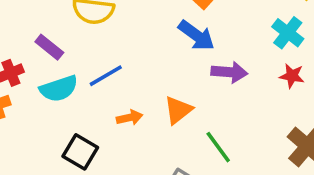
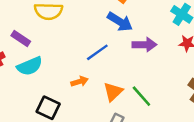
blue line: (106, 76) -> (97, 52), moved
orange triangle: (178, 110) -> (113, 92), moved

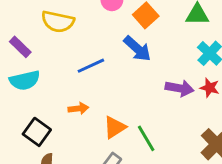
purple arrow: (144, 45) -> (180, 88), moved
blue line: (97, 52) -> (91, 66), moved

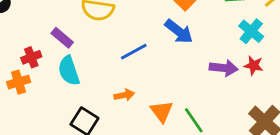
cyan semicircle: (25, 80) -> (69, 71), turned 88
orange triangle: (115, 127) -> (162, 111), turned -30

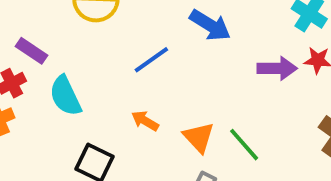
purple rectangle: (62, 38) -> (31, 51), moved
orange arrow: (124, 95) -> (145, 121), turned -132

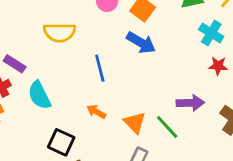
blue line: (151, 60) -> (100, 68), turned -68
purple arrow: (277, 68) -> (190, 103), moved

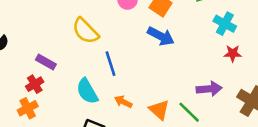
yellow semicircle: (59, 32) -> (85, 31), turned 48
blue line: (100, 68) -> (110, 64), moved
cyan semicircle: (39, 95) -> (87, 91), moved

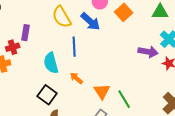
blue arrow: (161, 36) -> (90, 21), moved
purple rectangle: (46, 62) -> (25, 33), turned 56
purple arrow: (209, 89) -> (148, 52), moved

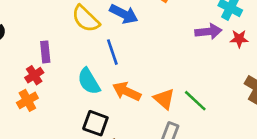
orange arrow: (76, 78) -> (127, 91), size x1.5

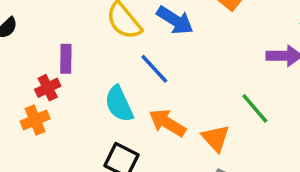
blue line: (112, 52) -> (154, 69), turned -30
green line: (195, 101) -> (255, 108), moved

